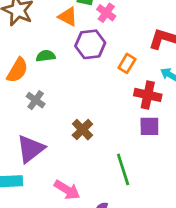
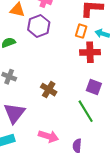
orange rectangle: (127, 63) -> (81, 31), moved
purple square: (149, 126) -> (94, 87), moved, turned 35

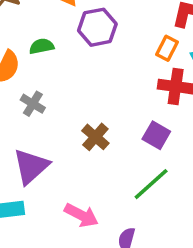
purple square: (94, 87) -> (156, 135), moved
green line: (86, 111) -> (151, 184), turned 70

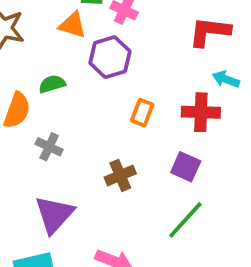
orange rectangle: (167, 48) -> (142, 113), moved
brown cross: (95, 137) -> (120, 175), turned 32

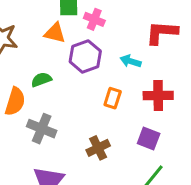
cyan arrow: (226, 79) -> (131, 61), moved
gray cross: (49, 147) -> (42, 129), size x1.4

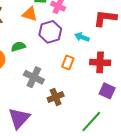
gray cross: (42, 129) -> (34, 77), moved
purple square: (149, 139) -> (107, 91), moved

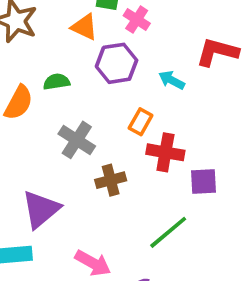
red cross: (100, 62) -> (165, 152), moved
purple square: (107, 91) -> (203, 182), turned -35

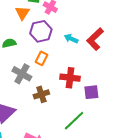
orange triangle: (84, 27) -> (22, 13), turned 42
red L-shape: (217, 52) -> (95, 39), moved, turned -55
orange rectangle: (141, 122) -> (42, 58), moved

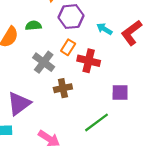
red cross: (70, 78) -> (89, 61), moved

